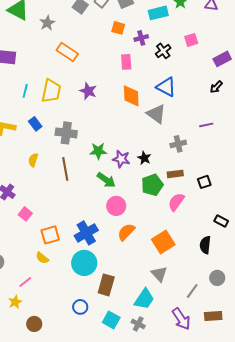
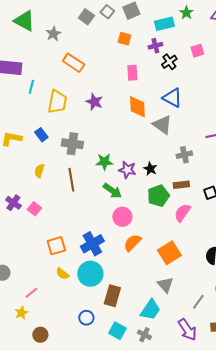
purple cross: (141, 38) -> (155, 46), moved
cyan line: (25, 91) -> (31, 87), moved
pink square: (25, 214) -> (34, 209), moved
yellow semicircle: (42, 258) -> (62, 274), moved

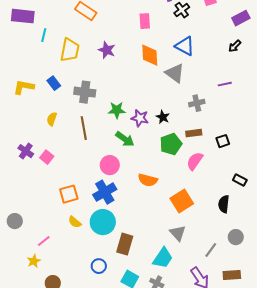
pink circle: (122, 217) -> (110, 165), moved
orange semicircle: (132, 243) -> (148, 180), moved, turned -120

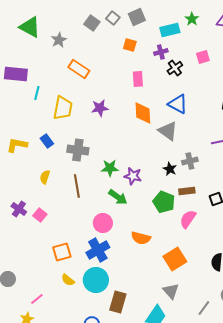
purple star: (107, 50) -> (100, 108), turned -30
black star: (163, 117) -> (170, 169), moved
green pentagon: (171, 144) -> (164, 202), turned -30

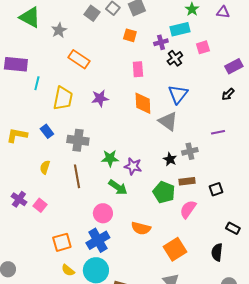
cyan rectangle: (170, 30) -> (180, 29), moved
blue triangle: (178, 104) -> (178, 94), turned 40

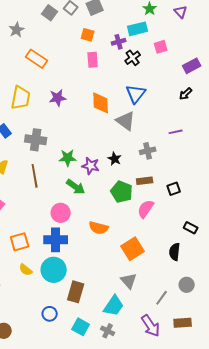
purple triangle: (223, 12) -> (181, 12), turned 40
pink rectangle: (138, 69) -> (93, 60), moved
black star: (170, 159) -> (115, 159), moved
blue cross: (98, 240) -> (56, 240), turned 30

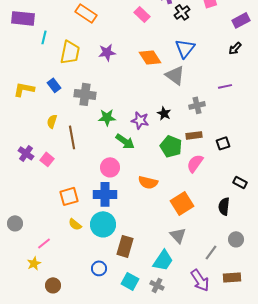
pink rectangle: (93, 60) -> (142, 14), turned -42
orange diamond: (101, 103) -> (150, 57), turned -30
green star: (68, 158) -> (107, 117), moved
brown line: (35, 176) -> (72, 137), moved

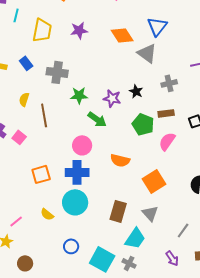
yellow semicircle: (75, 224) -> (47, 214), moved
brown rectangle: (125, 246) -> (118, 211), moved
purple arrow: (200, 280) -> (172, 258), size x0.7
cyan square: (130, 281) -> (102, 259), size x1.4

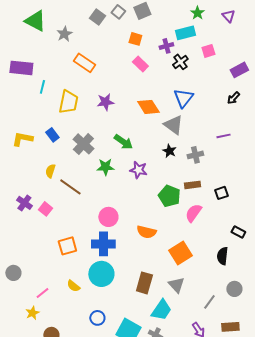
gray cross: (57, 72) -> (83, 144), turned 35
black star: (136, 91) -> (169, 151), moved
brown line: (44, 115) -> (70, 187), turned -45
green arrow: (97, 119) -> (123, 142), moved

